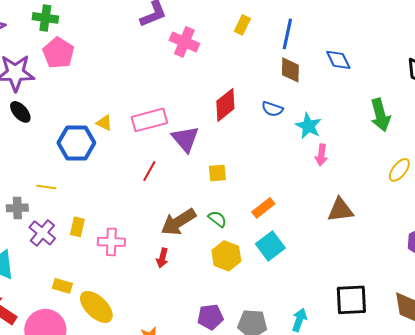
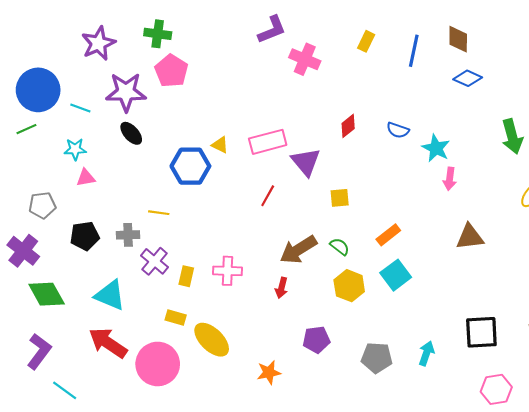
blue diamond: (338, 60) -> (468, 78), turned -40
brown diamond: (290, 70) -> (458, 39), moved
red diamond: (225, 105) -> (348, 126), size x0.7
yellow rectangle: (77, 227) -> (186, 276), moved
purple pentagon: (210, 317) -> (316, 340), moved

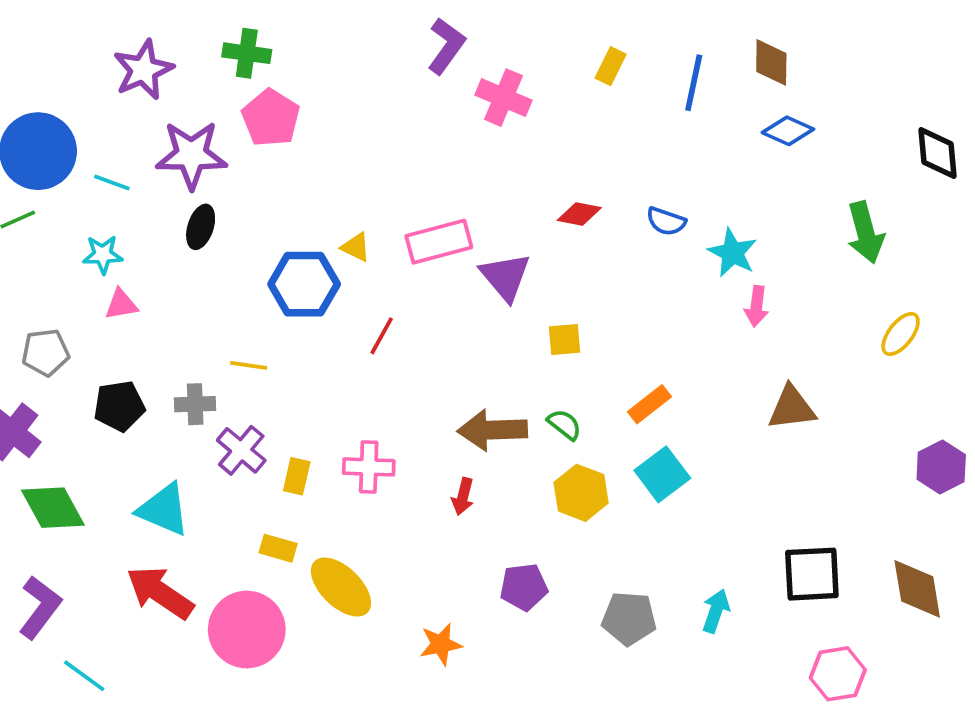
purple L-shape: (272, 30) -> (446, 46), turned -32
red diamond: (348, 126) -> (579, 214), turned 50
black ellipse: (131, 133) -> (201, 227), turned 60
red line: (268, 196) -> (382, 336), moved
brown arrow: (298, 250) -> (492, 430), turned 30

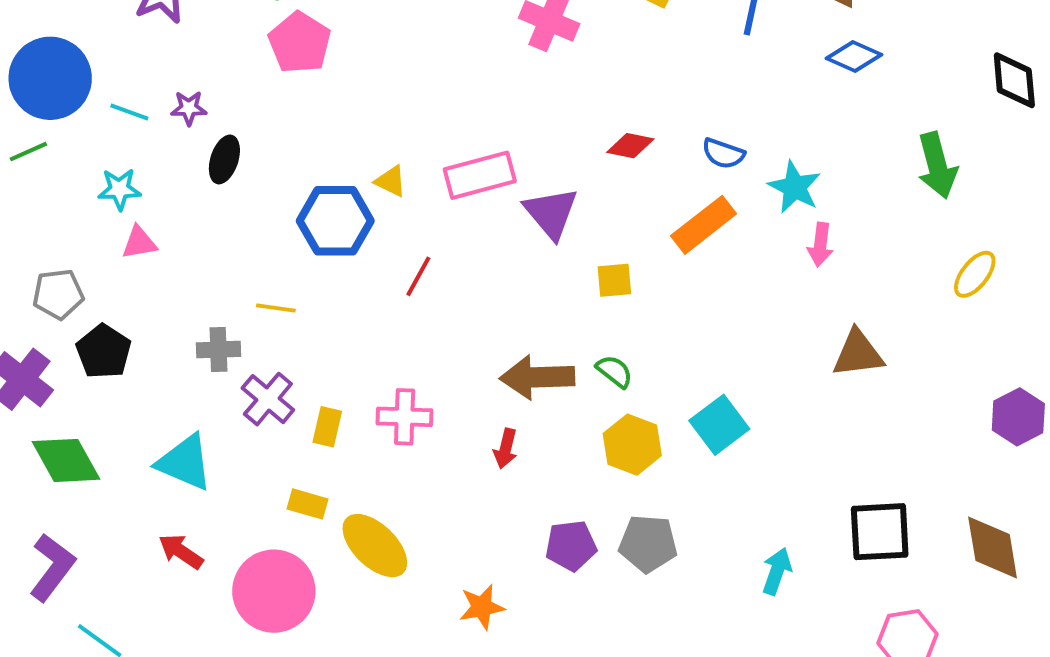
purple star: (191, 155) -> (189, 108), moved, size x0.5
orange rectangle: (649, 404) -> (704, 225), moved, size x1.4
black pentagon: (119, 406) -> (104, 352), moved, turned -30
red arrow: (160, 593) -> (181, 551), size x0.6
gray pentagon: (629, 618) -> (648, 544), moved

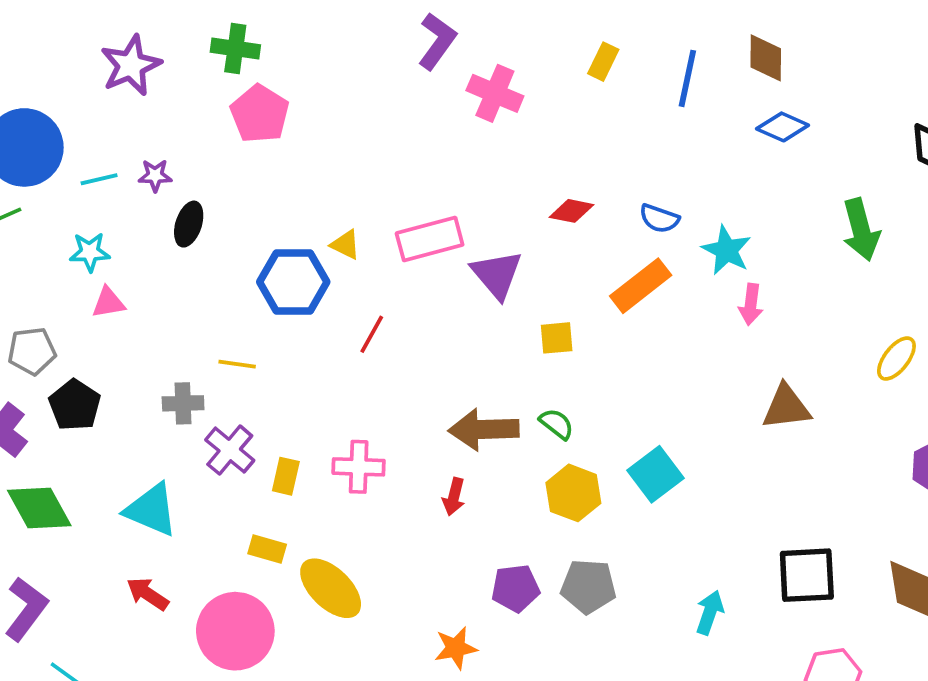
cyan line: (129, 112) -> (99, 179), turned -33
yellow ellipse: (975, 274) -> (896, 359), moved
orange star: (482, 607) -> (456, 648), moved

